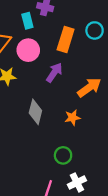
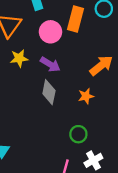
pink circle: (28, 50) -> (50, 32), moved
purple arrow: (54, 72) -> (50, 64), moved, turned 90

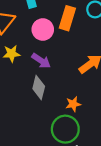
orange star: (86, 96) -> (73, 104), moved
green circle: (78, 134) -> (65, 129), size x1.6

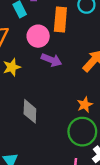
purple arrow: (41, 61) -> (51, 60), moved
gray diamond: (39, 87) -> (30, 111), moved

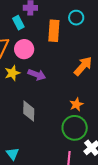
pink circle: (38, 36) -> (24, 49), moved
purple arrow: (51, 60) -> (37, 75), moved

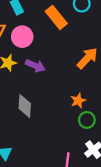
orange rectangle: (54, 31) -> (56, 17), turned -45
green circle: (75, 128) -> (87, 120), moved, size x0.6

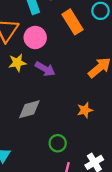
gray diamond: (25, 106) -> (29, 109), turned 65
green circle: (87, 120) -> (58, 143), moved

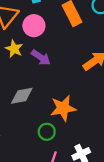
yellow star: (17, 63) -> (14, 49), turned 30
orange star: (85, 110) -> (63, 108), moved, size x1.6

